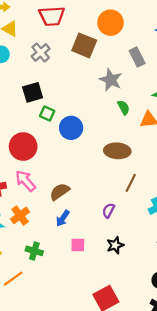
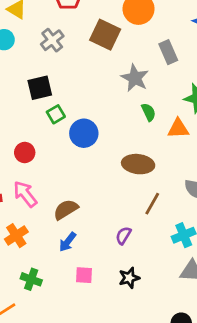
green square: (47, 114) -> (56, 114), turned 32
red circle: (23, 146) -> (25, 152), size x0.6

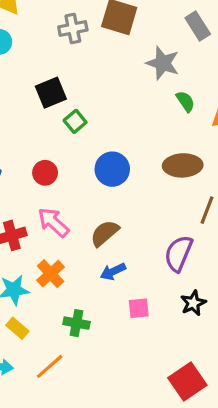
gray cross: (52, 40) -> (73, 29), moved, turned 35
blue circle: (84, 133) -> (112, 169), moved
purple semicircle: (123, 236) -> (178, 253), size x1.6
blue arrow: (68, 242) -> (113, 272), turned 36

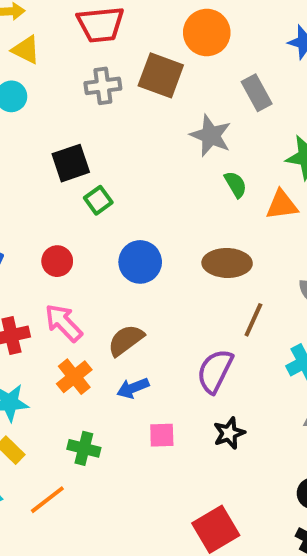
orange cross: (51, 274) -> (74, 377), moved

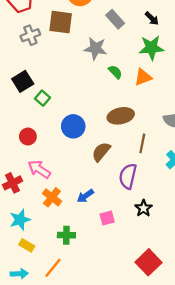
brown semicircle: (126, 340) -> (101, 152), moved

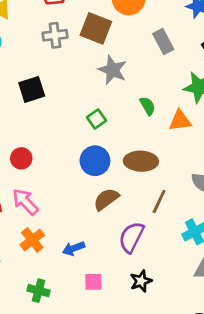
gray star: (95, 48) -> (112, 70), moved
green square: (42, 98) -> (97, 119), moved
blue circle: (73, 126) -> (95, 161), moved

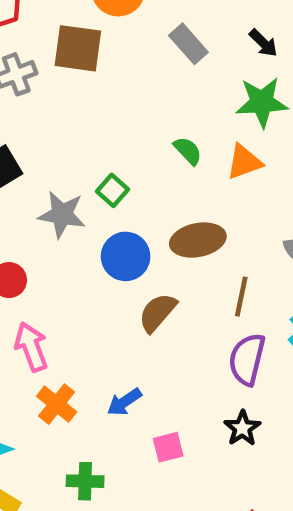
gray star: (112, 70) -> (62, 215), moved
pink arrow: (25, 202) -> (31, 347), turned 36
purple semicircle: (131, 237) -> (247, 359), moved

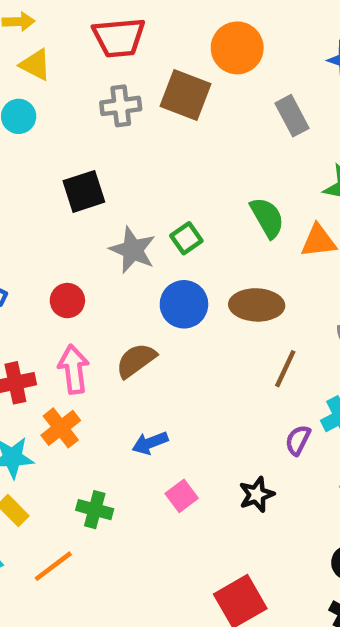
green semicircle: (188, 151) -> (267, 218), size x1.4
brown semicircle: (157, 313) -> (136, 360), moved
purple semicircle: (247, 359) -> (298, 440), moved, size x0.6
orange cross: (57, 404) -> (61, 428), moved
pink square: (168, 447) -> (182, 496), turned -36

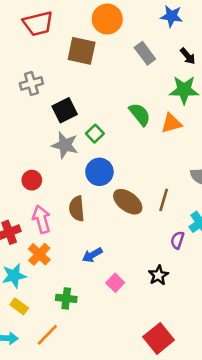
gray cross: (121, 106) -> (31, 83), moved
black square: (84, 191) -> (65, 110), moved
brown ellipse: (257, 305) -> (128, 202), moved, turned 44
brown semicircle: (136, 360) -> (77, 209), turned -50

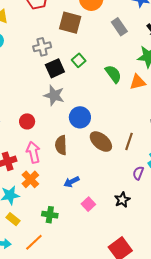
gray cross: (31, 83) -> (42, 47), moved
green square: (95, 134) -> (79, 60), moved

